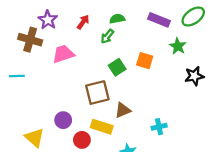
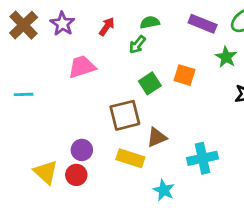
brown cross: (30, 40) -> (24, 25), moved, turned 30
cyan cross: (159, 127) -> (203, 158), size x1.5
red circle: (82, 140) -> (76, 175), moved

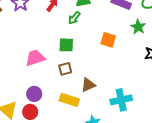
pink trapezoid: (82, 67) -> (35, 58), moved
green square: (150, 83) -> (66, 45), moved, turned 35
brown square: (125, 115) -> (65, 69), size x0.6

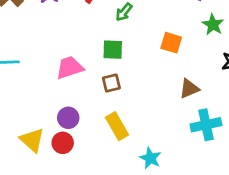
brown triangle: (88, 85) -> (189, 89), moved
yellow rectangle: (69, 100) -> (117, 126), turned 42
cyan cross: (121, 100) -> (206, 125), moved

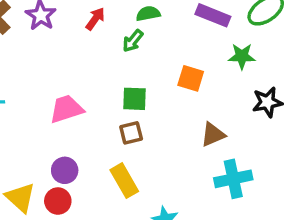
green star: (213, 25) -> (242, 56), turned -30
green square: (113, 50) -> (134, 99), moved
brown square: (111, 83) -> (131, 133), moved

